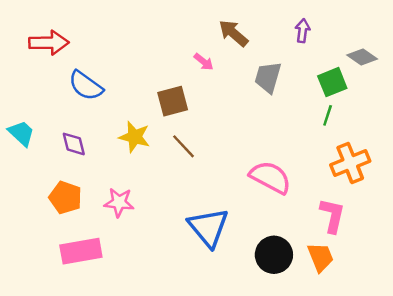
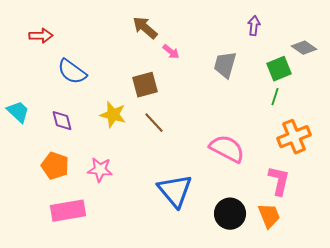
brown arrow: (233, 33) -> (145, 28), moved
red arrow: (49, 43) -> (41, 36), size x0.7

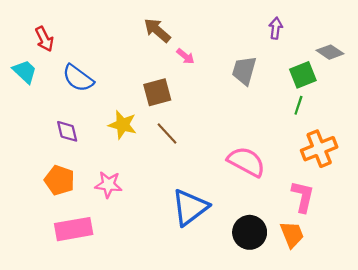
red arrow: (41, 36) -> (44, 39), turned 65
cyan trapezoid: (18, 112) -> (25, 72), moved
blue triangle: (175, 191) -> (190, 207), turned 33

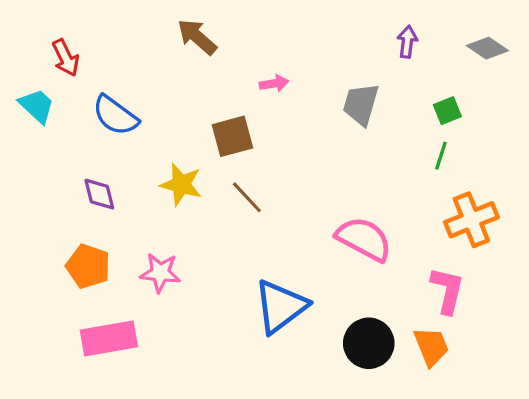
brown arrow: (157, 30) -> (197, 37), moved
gray diamond: (330, 52) -> (487, 48), moved
pink arrow: (186, 56) -> (274, 83), turned -48
green square: (303, 75) -> (447, 111), size x0.7

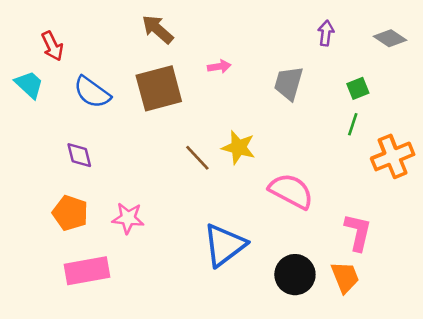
brown square: (232, 136) -> (159, 88), moved, size x1.4
yellow star: (181, 184) -> (238, 147), moved
orange cross: (471, 220) -> (393, 156), moved

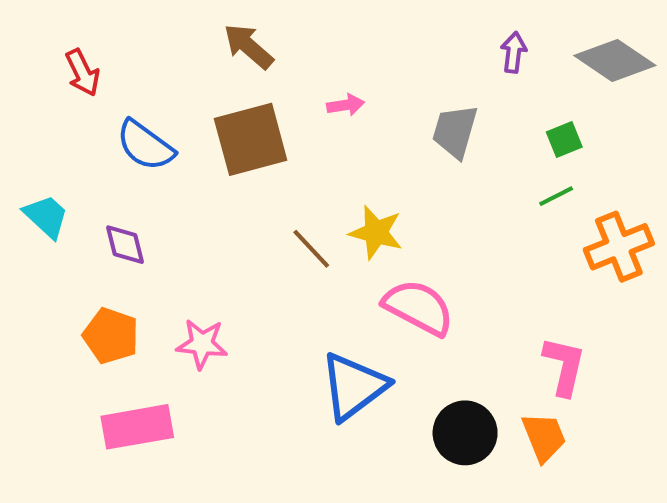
gray diamond: (390, 38) -> (615, 60), size x1.5
cyan trapezoid: (29, 85) -> (46, 216), moved
green line: (353, 124) -> (556, 196), turned 45
pink semicircle: (291, 191) -> (419, 307), moved

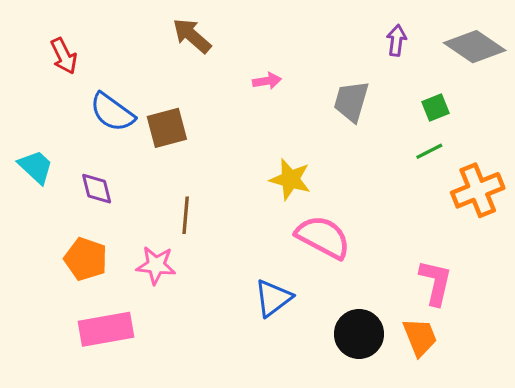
brown square: (251, 139) -> (167, 128), moved, size x0.7
brown line: (311, 249) -> (186, 215), moved, turned 48
blue triangle: (354, 386) -> (273, 298), size x0.7

